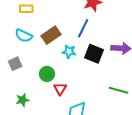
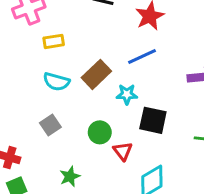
blue line: (83, 28) -> (142, 57), turned 48
black square: (94, 54) -> (153, 120), moved

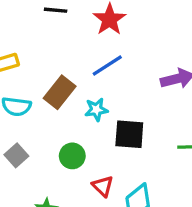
red triangle: (123, 151) -> (103, 186), moved

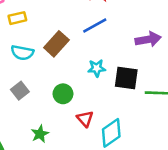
cyan star: (96, 110) -> (97, 68), moved
black square: (129, 134) -> (126, 78), moved

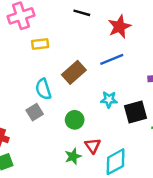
cyan semicircle: (22, 53) -> (43, 89), moved, turned 55
black square: (126, 78) -> (136, 112), turned -30
green star: (40, 134) -> (73, 156), moved

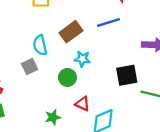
cyan star: (109, 100) -> (82, 59), moved
red triangle: (93, 146) -> (82, 104), turned -35
green star: (73, 156) -> (53, 117), moved

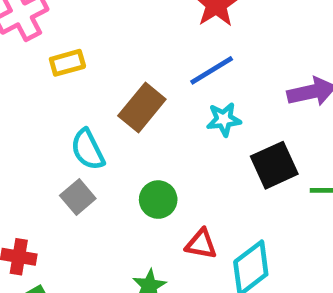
cyan star: (82, 59) -> (224, 119), moved

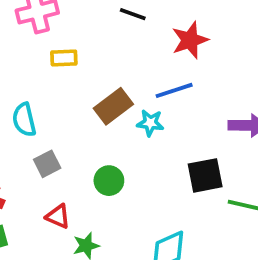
cyan star: (224, 119) -> (150, 123), moved
cyan semicircle: (88, 149) -> (24, 120), moved
red triangle: (201, 244) -> (58, 216), moved

